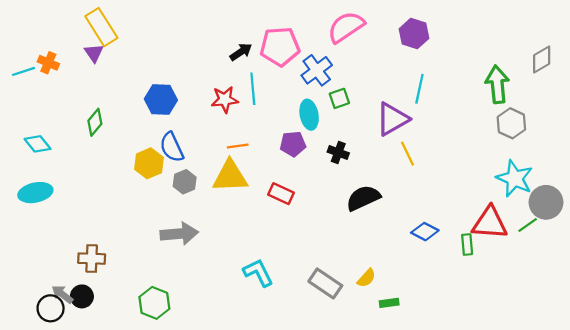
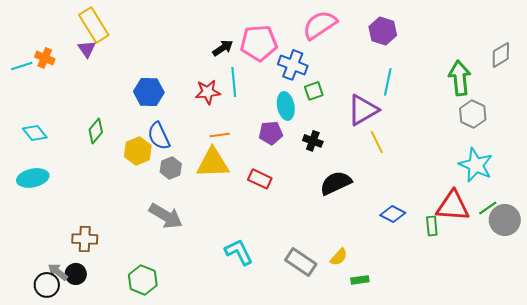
blue cross: (317, 70) -> (293, 65), turned -32
green diamond: (95, 122) -> (96, 131), moved
gray circle: (546, 202) -> (505, 220), moved
gray arrow: (179, 234) -> (166, 216), turned 36

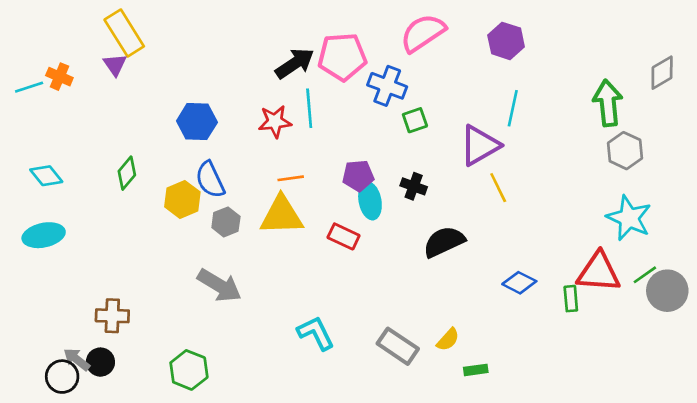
black arrow: (223, 48) -> (295, 63), size x1.4
cyan ellipse: (286, 106) -> (370, 201), moved

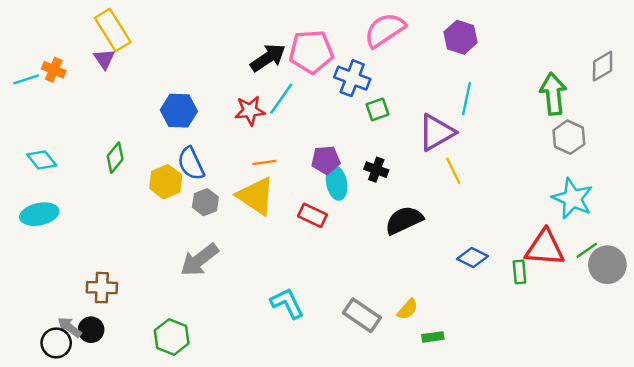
cyan line: (309, 108) -> (281, 99), turned 40
yellow triangle: (281, 215) -> (256, 196), turned 36
gray arrow: (219, 285) -> (199, 260), turned 111

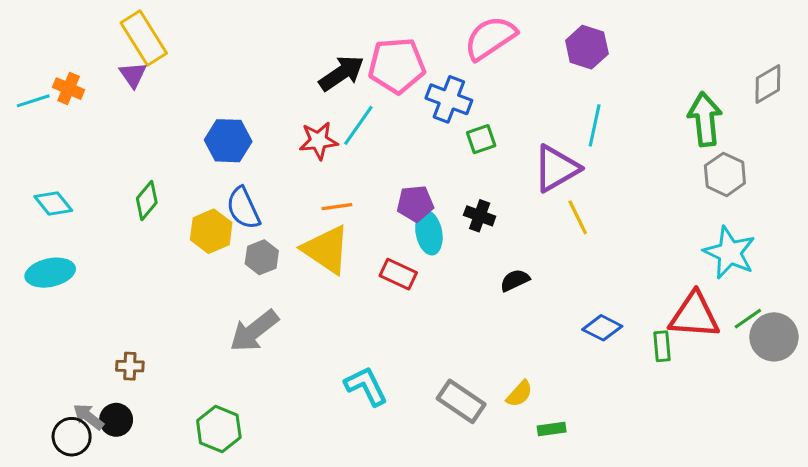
black semicircle: (404, 220) -> (515, 280), size x0.6
brown cross: (102, 288) -> (130, 366), size x0.7

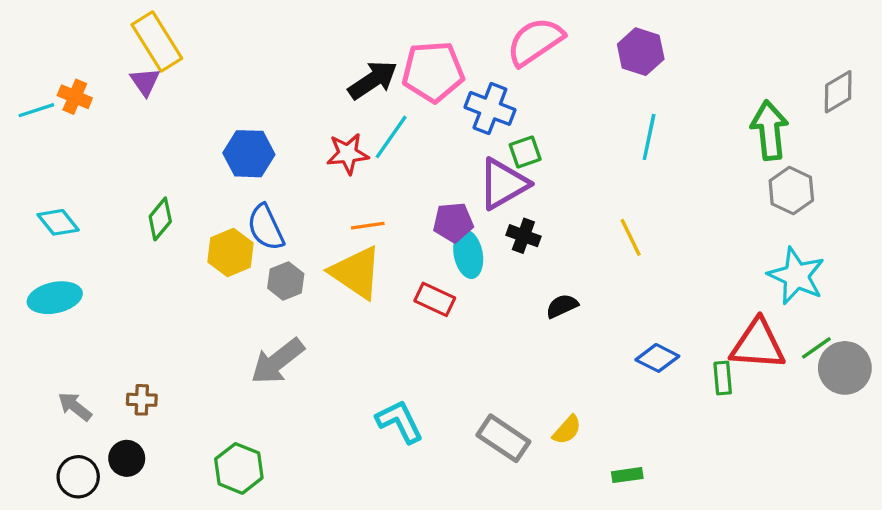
purple triangle: (556, 168) -> (503, 184), moved
gray arrow: (88, 417) -> (75, 406), moved
green rectangle: (552, 429) -> (627, 475), moved

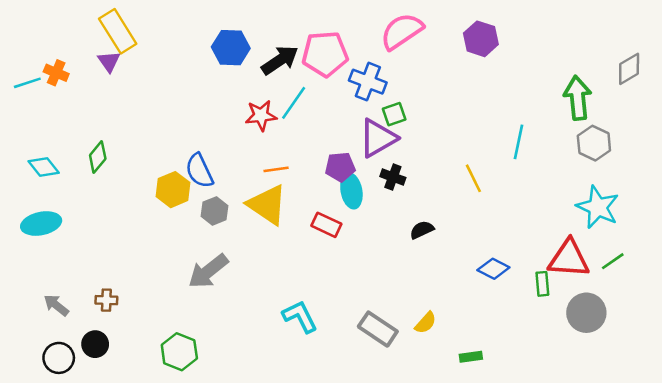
cyan line: (649, 137) -> (519, 142), moved
blue hexagon: (249, 154) -> (231, 48), moved
green diamond: (160, 219) -> (98, 157), moved
gray circle: (845, 368) -> (586, 313), moved

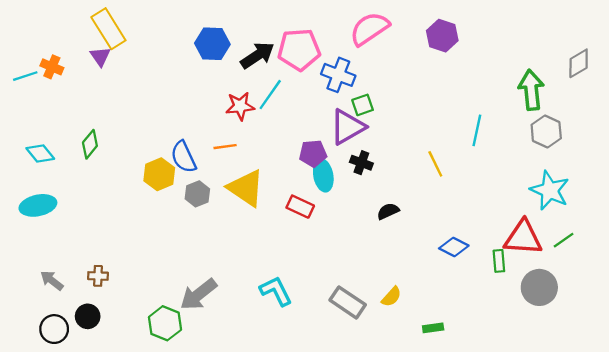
orange line: (276, 169) -> (225, 147), moved
gray arrow: (208, 271) -> (199, 294), moved

